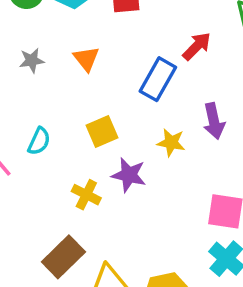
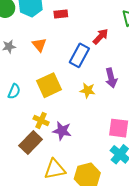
yellow square: (102, 131) -> (49, 85), size x1.4
purple star: (129, 175) -> (62, 131), moved
brown rectangle: (63, 257) -> (31, 142), moved

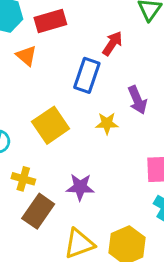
red rectangle: (61, 14) -> (50, 21), size x1.5
orange triangle: (39, 45) -> (26, 56), moved
yellow cross: (41, 120) -> (23, 179), moved

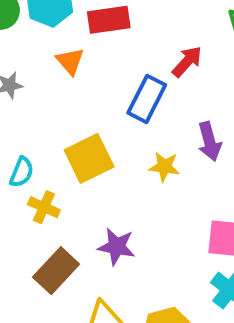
yellow cross: (23, 179) -> (44, 207), moved

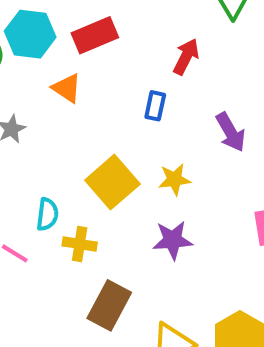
blue rectangle: (147, 99) -> (155, 106), size x0.6
yellow star: (164, 167) -> (174, 179), moved
purple star: (117, 247) -> (173, 240), moved

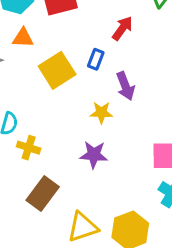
orange triangle: (67, 88) -> (23, 38), moved, turned -40
purple arrow: (231, 132) -> (125, 86), moved
yellow square: (112, 182) -> (57, 70), moved

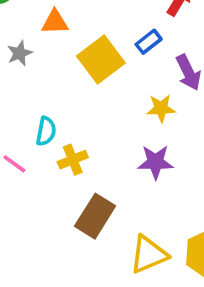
blue rectangle: (96, 59) -> (149, 42), turned 36
yellow cross: (29, 148) -> (73, 160), turned -35

